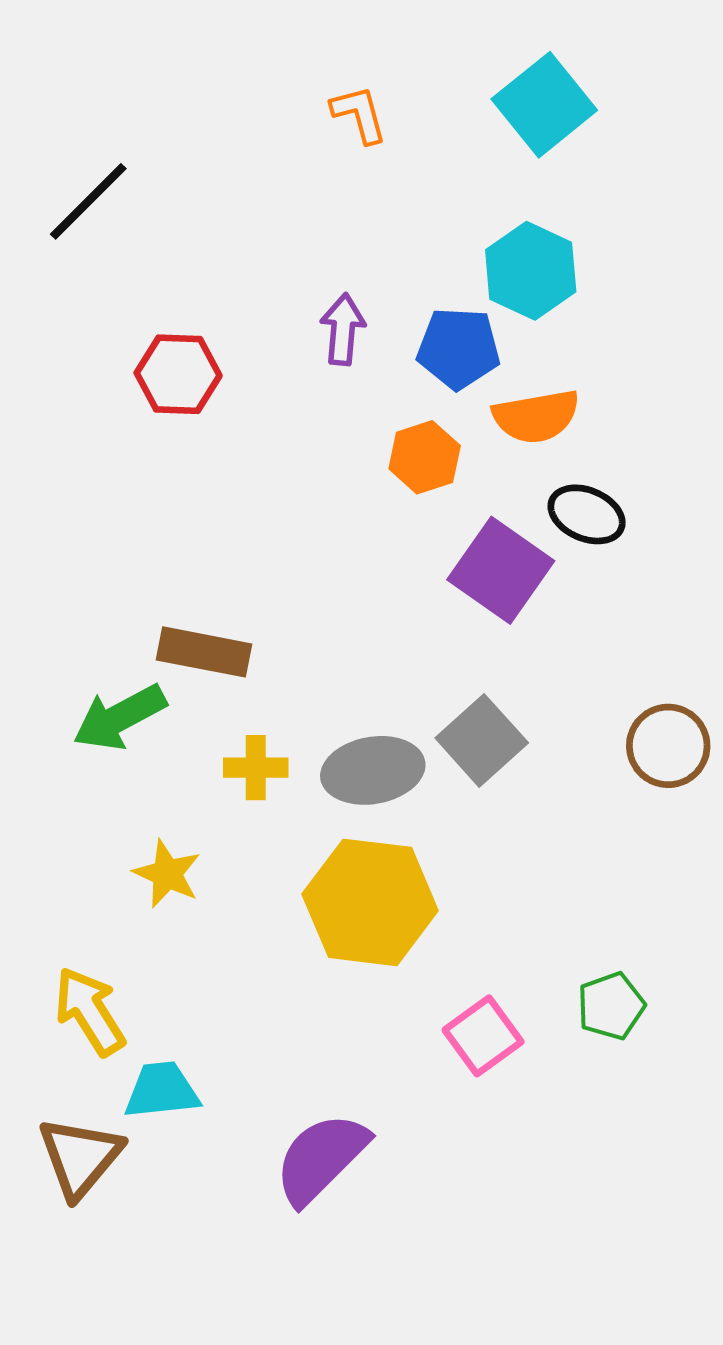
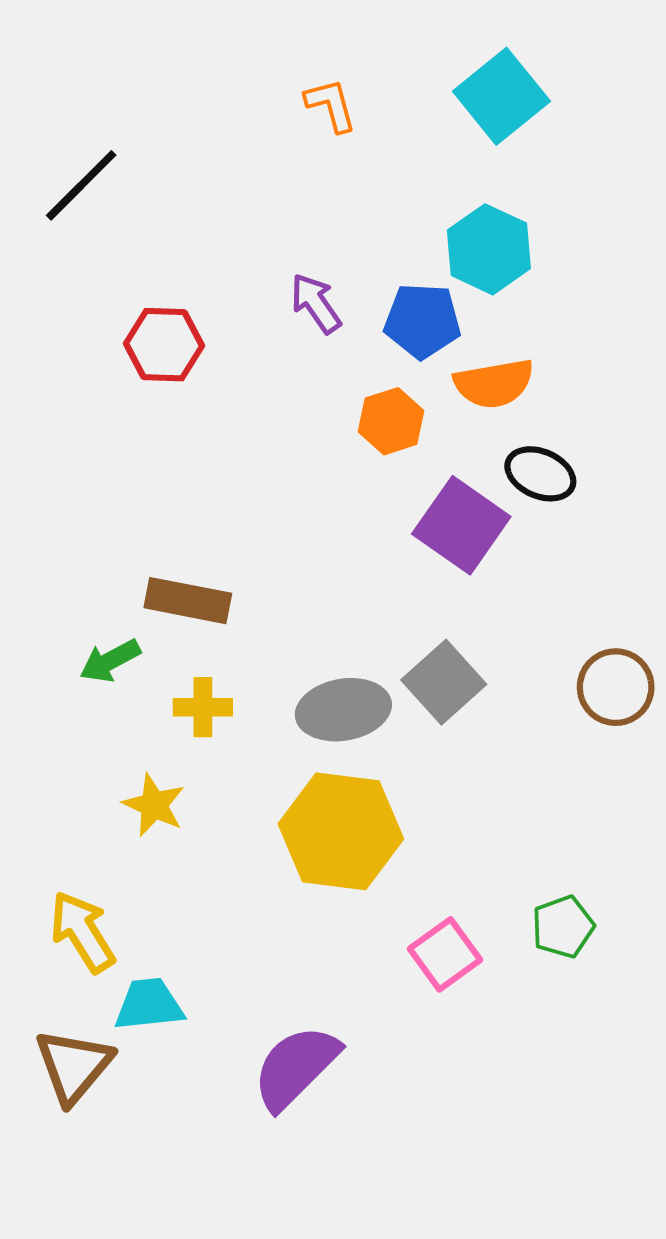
purple arrow: (343, 329) -> (316, 303), turned -40
green arrow: (120, 717) -> (110, 661), size x0.7
yellow cross: (256, 768) -> (203, 707), moved

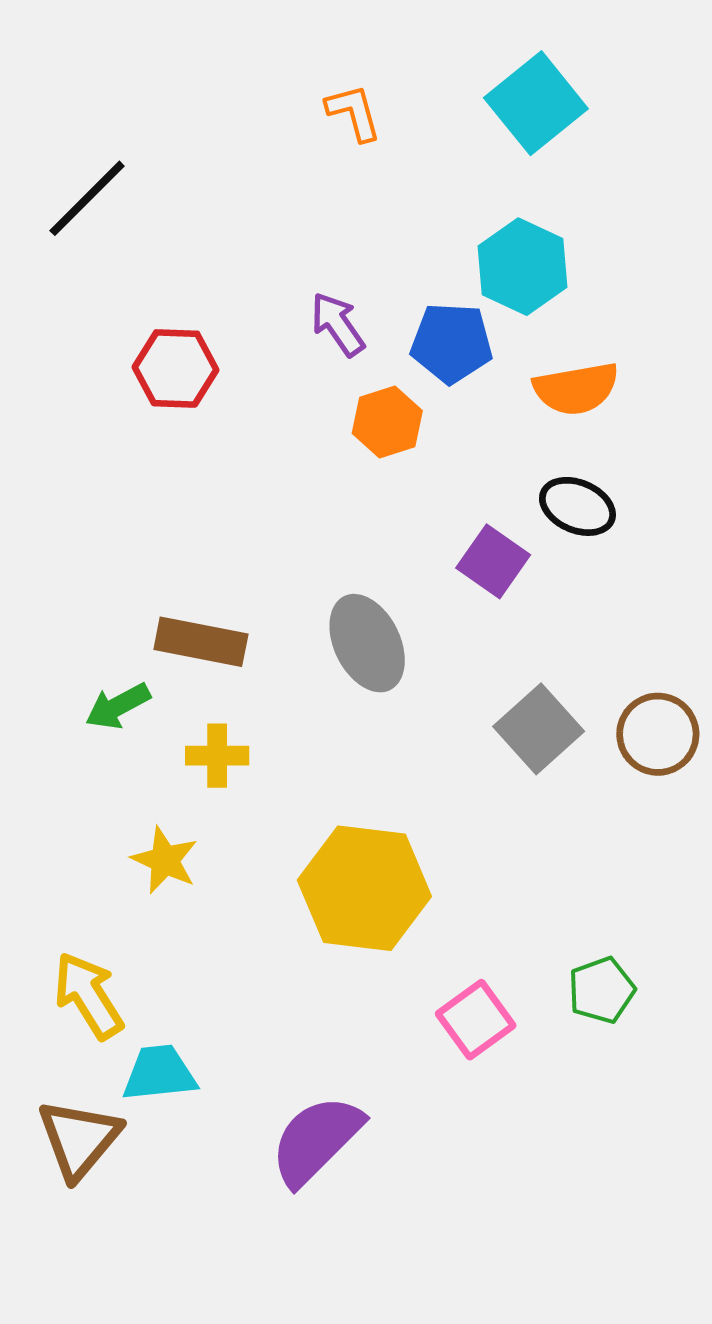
orange semicircle: (494, 384) -> (576, 389), moved
orange hexagon: (391, 421) -> (387, 422), moved
purple square: (461, 525) -> (493, 561), size x0.7
gray square: (444, 682) -> (539, 729), moved
gray ellipse: (343, 710) -> (367, 643), moved, turned 74

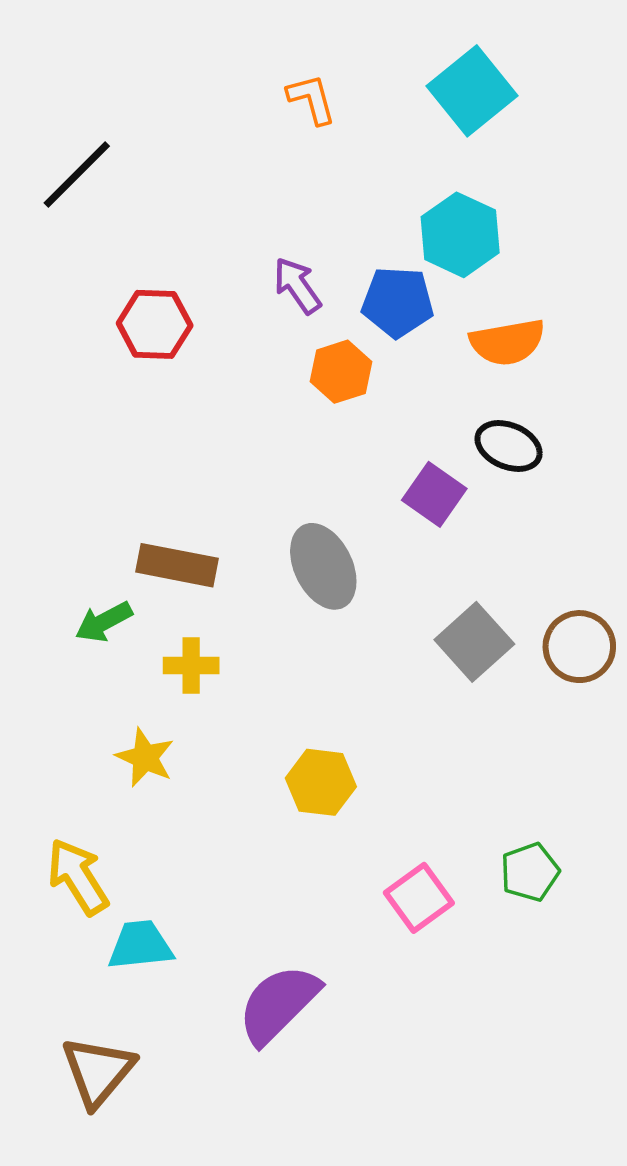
yellow hexagon: (364, 888) -> (321, 782), size x0.6
brown triangle: (79, 1139) -> (98, 1071), moved

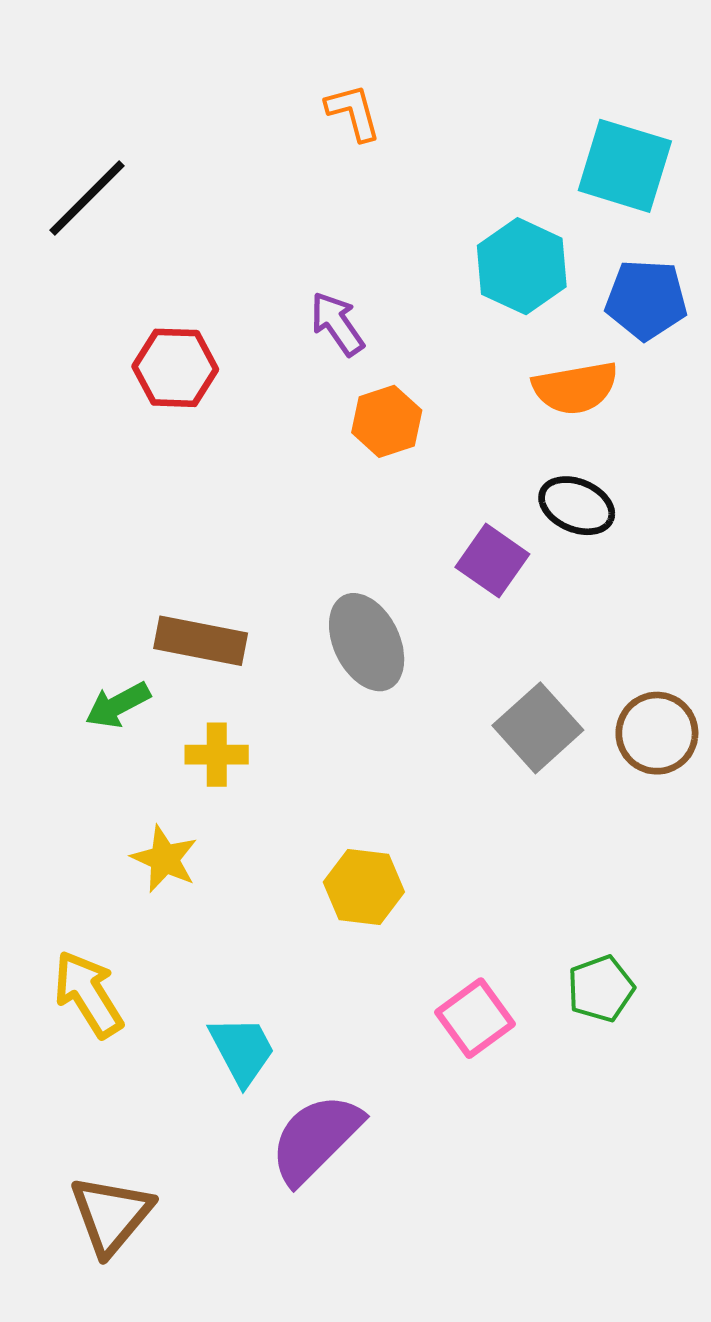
cyan square: (472, 91) -> (625, 166), moved, turned -34
blue pentagon: (398, 302) -> (646, 300), moved
cyan trapezoid: (140, 945) -> (242, 1050), moved, turned 68

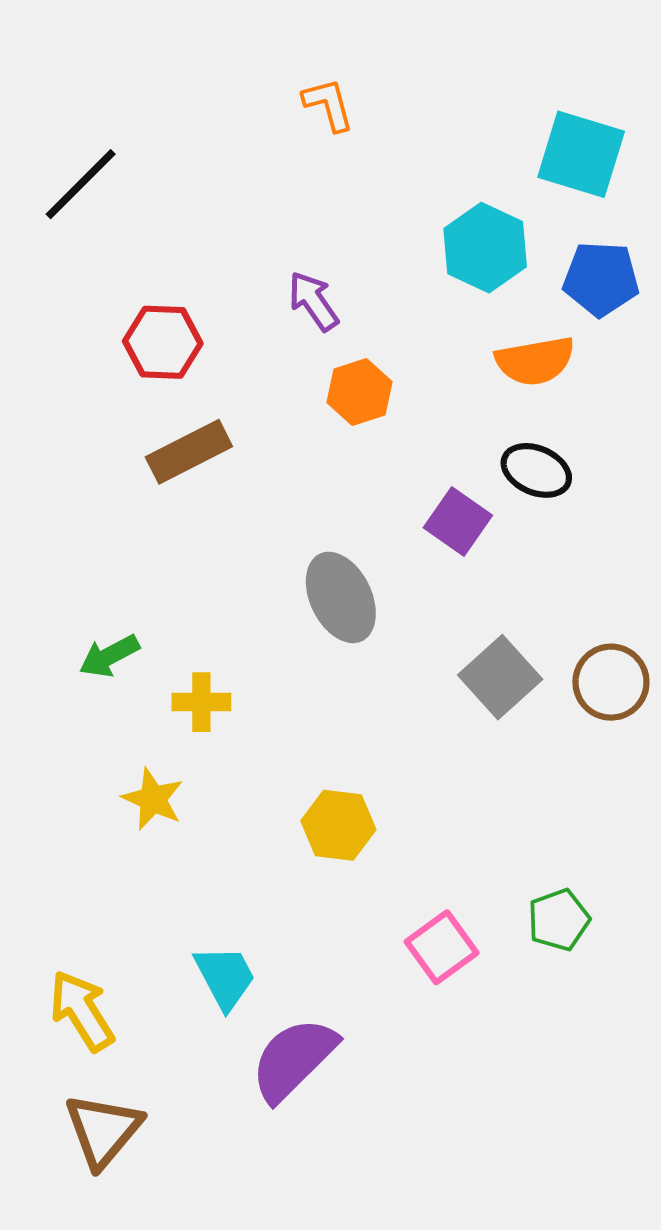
brown rectangle: (201, 641) -> (189, 452), moved, turned -38
yellow arrow: (88, 994) -> (82, 1011), moved

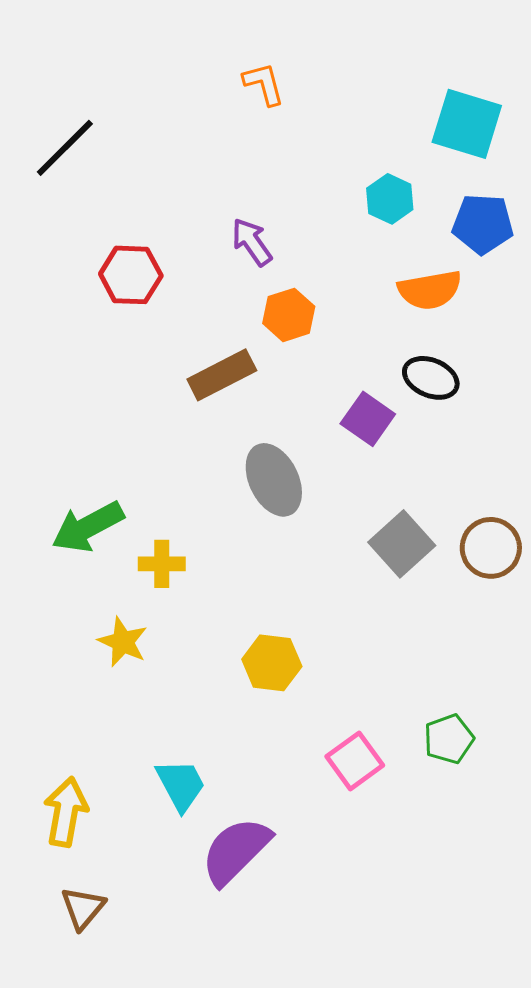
cyan hexagon: (485, 248) -> (390, 199), size x0.7
brown rectangle: (189, 452) -> (222, 375), moved
green arrow: (109, 656) -> (88, 527), size x1.5
yellow arrow: (82, 1011) -> (66, 812), turned 42
brown triangle: (103, 1130) -> (83, 908), size x0.7

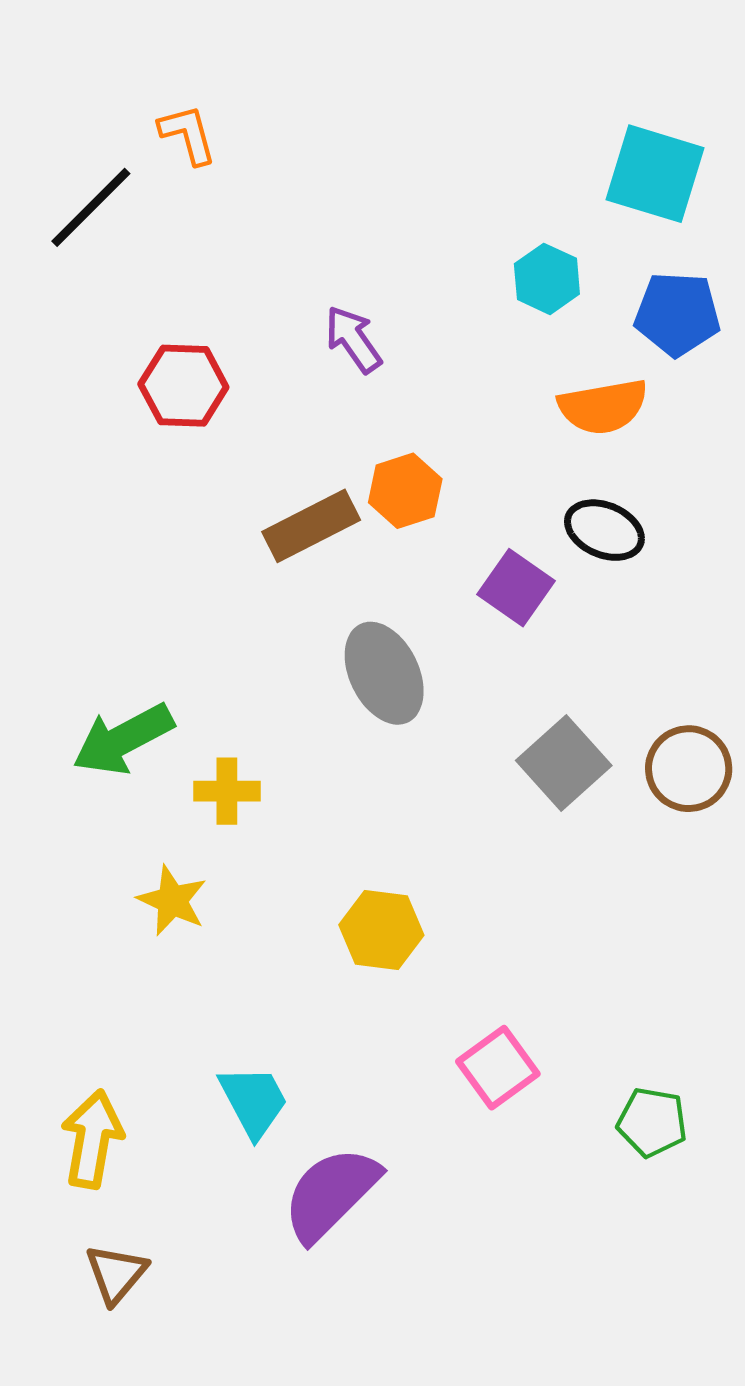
orange L-shape: (264, 84) -> (188, 134), moved
orange hexagon: (289, 315) -> (405, 491), moved
green pentagon: (449, 739) -> (652, 1122), moved, turned 30

